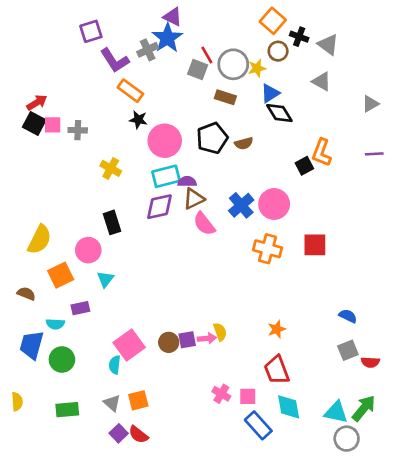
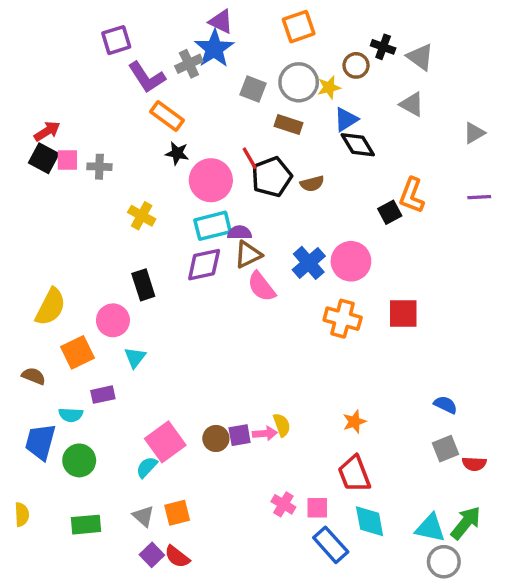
orange square: (273, 21) -> (299, 27), moved, turned 30
red line: (207, 55) -> (250, 158), moved
cyan semicircle: (115, 365) -> (147, 467), turned 36

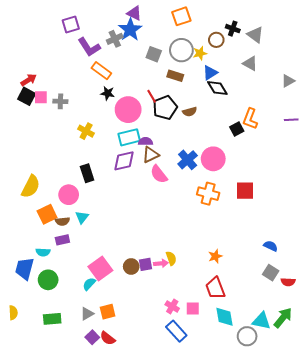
brown semicircle: (34, 376) -> (62, 221), moved, turned 152
gray square: (446, 449) -> (271, 273), turned -35
gray triangle: (143, 516) -> (87, 314), turned 48
blue rectangle: (331, 545) -> (176, 331), moved
gray circle: (444, 562) -> (247, 336), moved

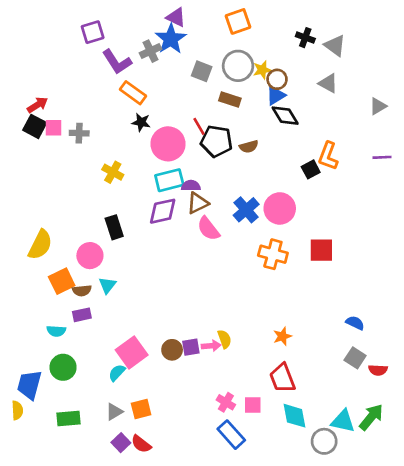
brown circle: (216, 40) -> (277, 79), moved
black pentagon: (165, 108) -> (216, 141), turned 30
blue trapezoid: (25, 269) -> (29, 385), moved

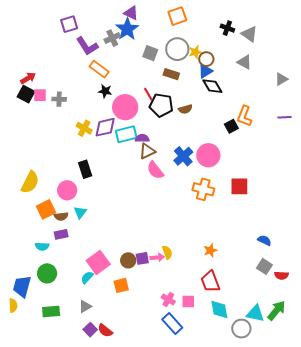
purple diamond: (163, 211) -> (105, 127), moved
orange square: (141, 409) -> (121, 285), moved

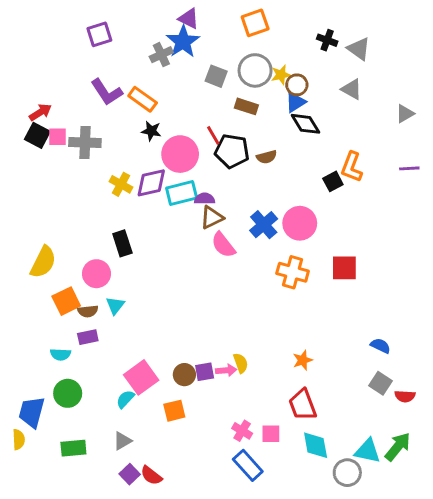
purple L-shape: (87, 46) -> (107, 92), moved
gray cross: (59, 99) -> (85, 143), size x1.5

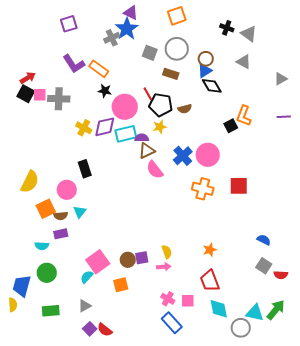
yellow star: (281, 75) -> (160, 127), moved
pink arrow: (226, 370) -> (164, 267), moved

